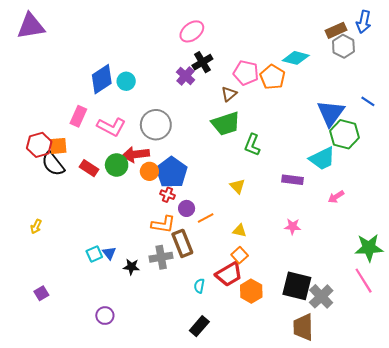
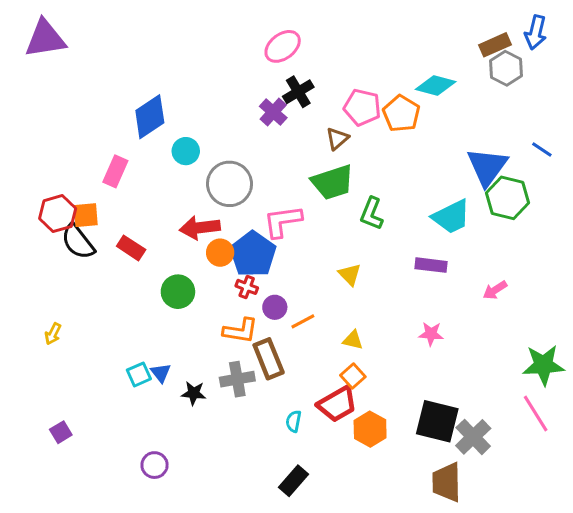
cyan circle: (126, 81) -> (186, 151), moved
pink L-shape: (111, 127) -> (283, 221), moved, turned 144
cyan trapezoid: (322, 159) -> (451, 217), moved
green circle: (117, 165) -> (178, 292), moved

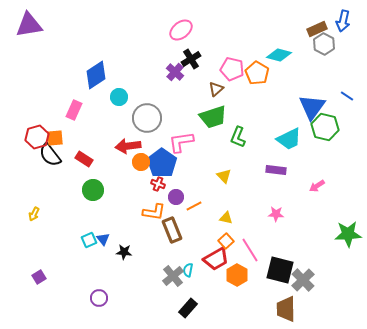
green circle: (178, 292) -> (93, 190), moved
gray cross: (237, 379) -> (173, 276), moved, turned -30
pink line: (536, 413) -> (250, 250), moved

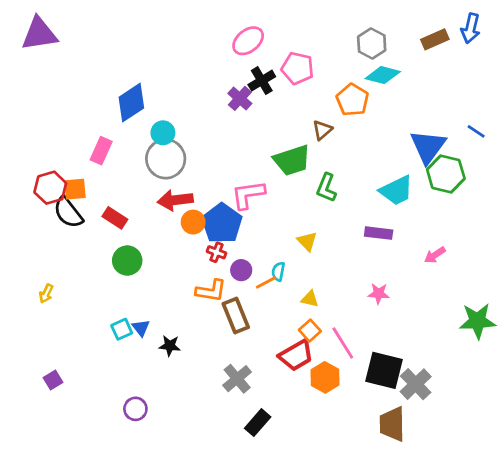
gray hexagon: (324, 44) -> (372, 44), moved
pink pentagon: (232, 69) -> (298, 68), moved
brown triangle: (216, 89) -> (322, 130), moved
gray circle: (147, 118) -> (166, 159), moved
cyan semicircle: (188, 270) -> (278, 272), moved

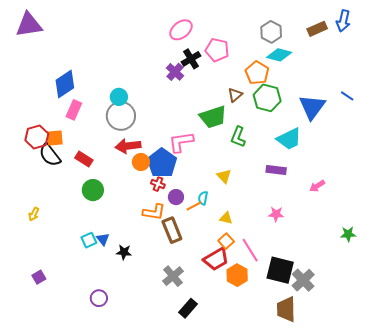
blue diamond: (131, 103) -> (65, 84), moved
green hexagon: (446, 174) -> (267, 98), moved
green star: (477, 321) -> (348, 234), size x0.6

